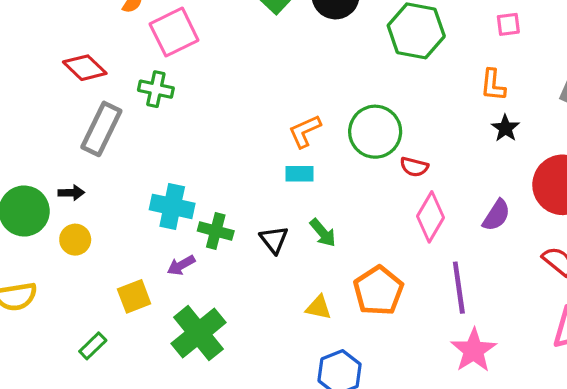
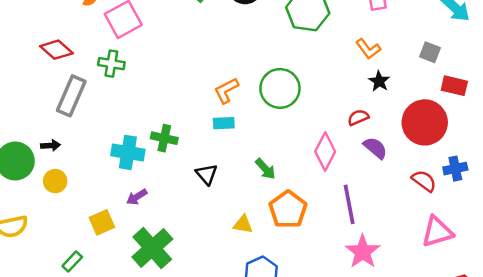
orange L-shape: (493, 85) -> (368, 49), turned -40
red semicircle: (414, 167) -> (358, 117), moved, turned 145
purple semicircle: (496, 215) -> (375, 148), turned -80
green cross: (216, 231) -> (164, 138), moved
green arrow: (323, 233) -> (265, 169), moved

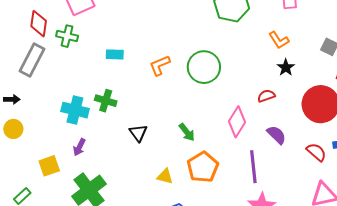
red diamond: (56, 50) -> (39, 24), moved, turned 52
cyan rectangle: (224, 123) -> (115, 54), moved
purple semicircle: (375, 148) -> (276, 135), moved
purple arrow: (137, 197) -> (79, 147), turned -36

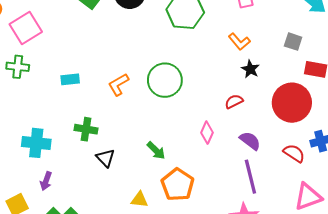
green cross: (106, 101) -> (86, 129), moved
pink diamond: (237, 122) -> (207, 133), size x0.7
purple line: (253, 167) -> (250, 177), moved

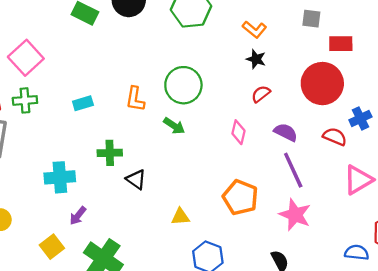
black star: (250, 69) -> (256, 59), moved
orange L-shape: (118, 85) -> (135, 99), turned -40
green arrow: (156, 151) -> (174, 126), moved
purple arrow: (46, 181) -> (78, 216), turned 30
orange pentagon: (178, 185) -> (240, 197), moved

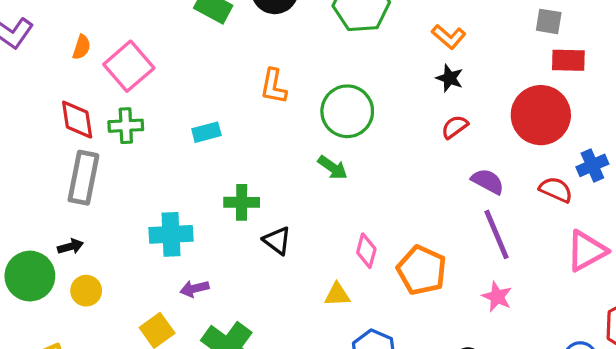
gray square: (311, 19) -> (549, 21), moved
orange L-shape: (135, 99) -> (274, 86), moved
pink diamond: (239, 132) -> (366, 251), moved
pink star: (295, 215) -> (497, 297), size x0.7
purple arrow: (78, 216) -> (194, 289), turned 36

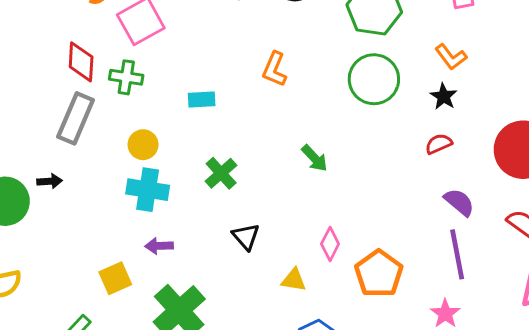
green circle: (347, 111) -> (374, 79), moved
green cross: (242, 202) -> (221, 173), turned 36
black triangle: (277, 241) -> (246, 237), moved
yellow circle: (86, 291) -> (143, 145), moved

